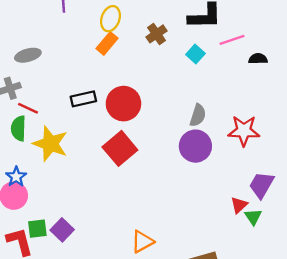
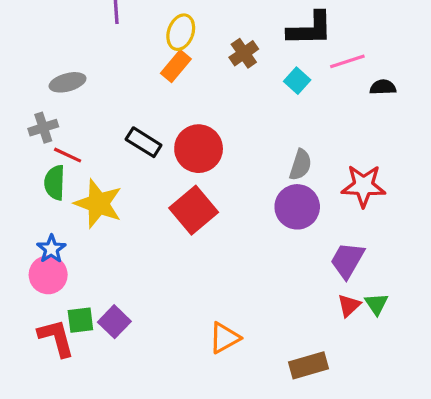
black rectangle: (83, 99) -> (144, 142), turned 45
purple trapezoid: (261, 185) -> (347, 260), moved
red triangle: (239, 205) -> (349, 306), moved

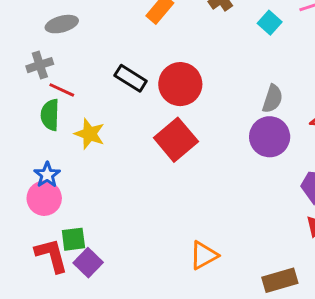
yellow star: (98, 204) -> (90, 134), size x0.7
purple square: (114, 322) -> (88, 263), moved

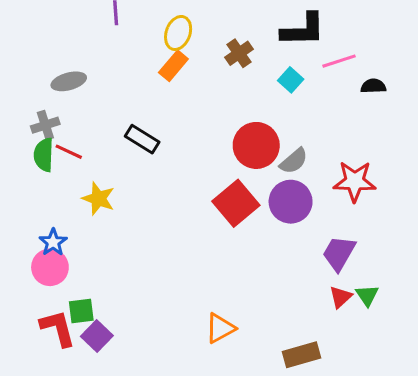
red circle: (180, 84) -> (256, 145), moved
gray semicircle: (273, 99) -> (294, 161), turned 32
green semicircle: (50, 115) -> (44, 155), moved
red square: (176, 140) -> (236, 203), moved

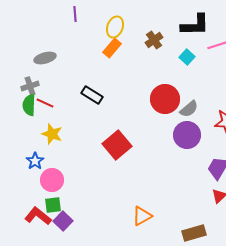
yellow star: (98, 199) -> (52, 134), moved
red square: (236, 203) -> (117, 145), moved
pink circle: (50, 267) -> (52, 180), moved
red L-shape: (58, 328) -> (38, 216), turned -36

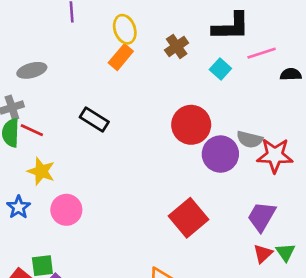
yellow ellipse: (115, 27) -> (125, 29), turned -40
gray semicircle: (189, 109) -> (250, 139), moved, turned 54
purple circle: (187, 135) -> (220, 154), moved
red square: (117, 145) -> (189, 218), moved
pink circle: (52, 180) -> (66, 210), moved

